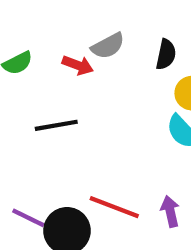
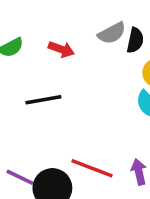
gray semicircle: (108, 46) -> (112, 33), moved

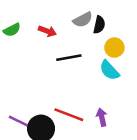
black line: (43, 100) -> (69, 58), moved

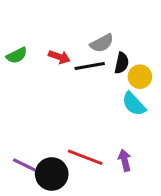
black semicircle: (99, 25) -> (122, 63), moved
black line: (69, 58) -> (90, 66), moved

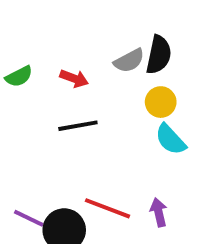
black semicircle: (122, 63) -> (159, 55), moved, size x1.4
black line: (90, 66) -> (78, 126), moved
yellow circle: (140, 77) -> (161, 102), moved

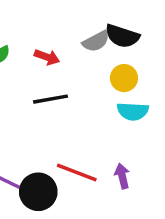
black semicircle: (159, 55) -> (122, 36), turned 96
cyan semicircle: (171, 139) -> (133, 111), turned -44

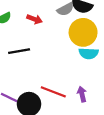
yellow circle: (124, 78) -> (83, 32), size x1.6
black line: (51, 99) -> (19, 51), moved

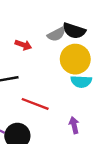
red line: (53, 92) -> (35, 104), moved

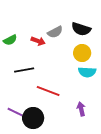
gray semicircle: (56, 34) -> (55, 32), moved
yellow circle: (75, 59) -> (82, 53), size x0.7

